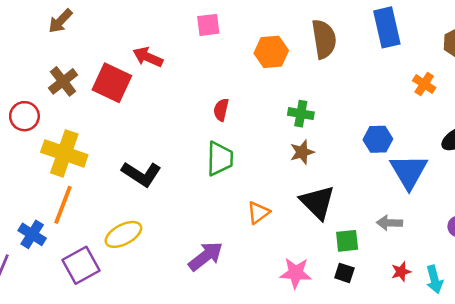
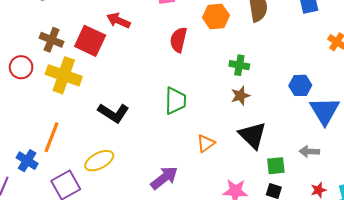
brown cross: (63, 81) -> (52, 40), turned -30
red semicircle: (221, 110) -> (178, 40), moved, size x1.4
yellow cross: (64, 153) -> (64, 75), moved

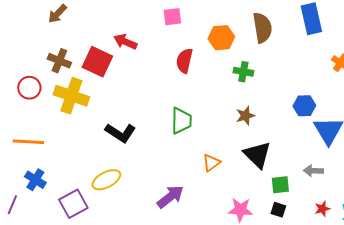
green cross: (239, 65) -> (243, 72), moved
orange line: (52, 137) -> (28, 142), moved, turned 72

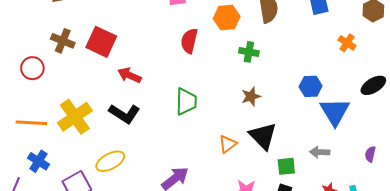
red arrow: (125, 42) -> (130, 75), moved
yellow cross: (71, 96) -> (75, 117), moved, turned 36
orange triangle: (211, 163) -> (228, 144), moved

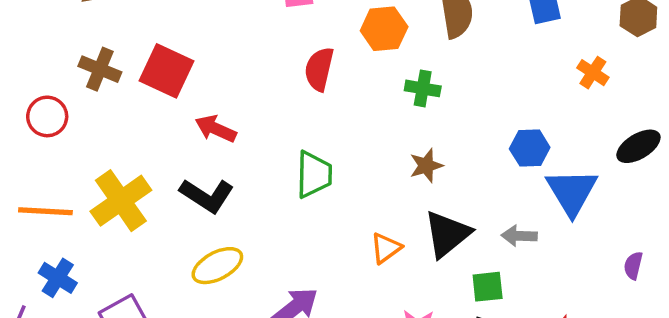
black triangle: (263, 136) -> (447, 234), turned 36
gray arrow: (320, 152) -> (519, 236), moved
yellow ellipse: (110, 161) -> (217, 266), moved

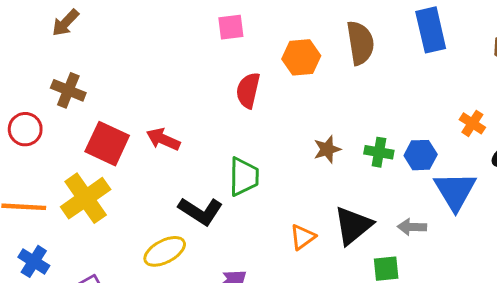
red square: (167, 71) -> (107, 144), moved
orange cross: (593, 73) -> (472, 123), moved
green cross: (423, 88) -> (379, 152), moved
brown star: (426, 166) -> (327, 149), moved
black L-shape: (207, 195) -> (201, 211), moved

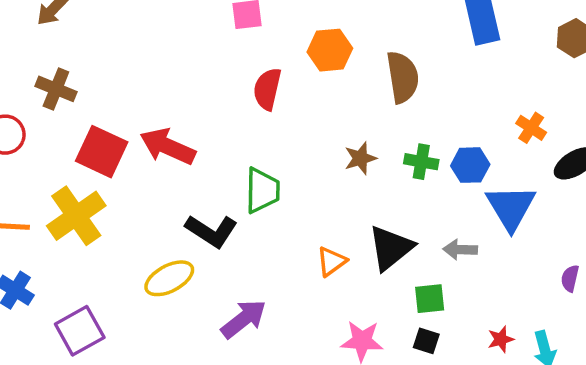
brown semicircle: (360, 43) -> (403, 77), moved
red arrow: (163, 139) -> (168, 146), size x1.4

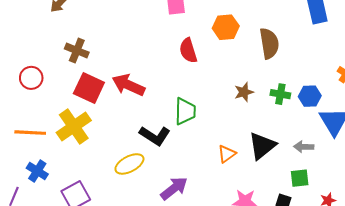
brown cross: (56, 89) -> (77, 51), moved
red semicircle: (267, 89) -> (188, 51), turned -30
green square: (430, 299) -> (300, 178), moved

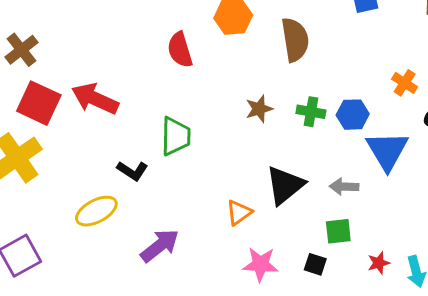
brown cross: (77, 51) -> (22, 50), turned 30
black L-shape: (155, 136) -> (132, 171), size x0.7
orange triangle: (227, 154) -> (239, 213), moved

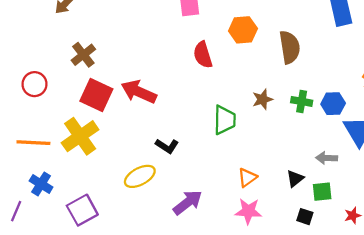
green trapezoid: (176, 136) -> (225, 120), moved
black triangle: (285, 185) -> (295, 179), moved, size x0.6
pink star: (261, 264) -> (248, 211), moved

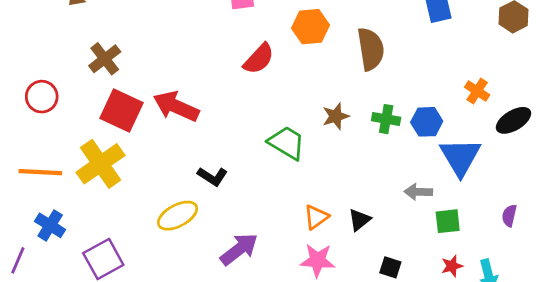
red semicircle: (203, 55) -> (259, 59), turned -120
green trapezoid: (225, 120) -> (287, 143), turned -60
black triangle: (295, 179) -> (360, 220), moved
green square: (322, 192) -> (448, 221), moved

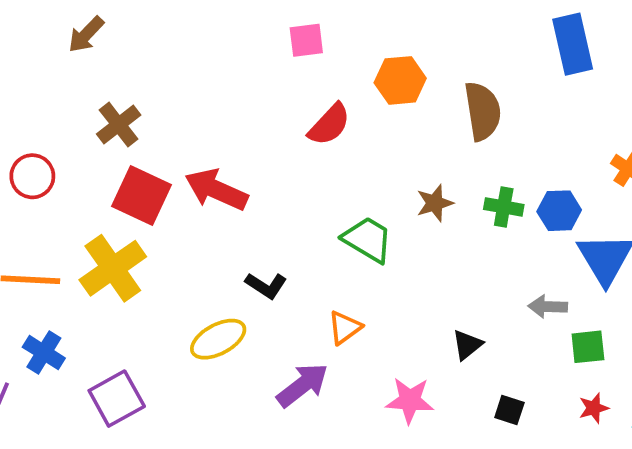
orange triangle: (316, 217) -> (345, 328), moved

